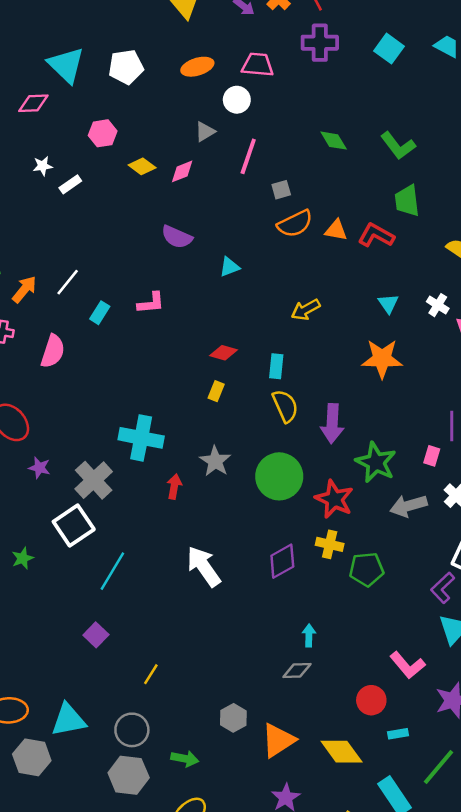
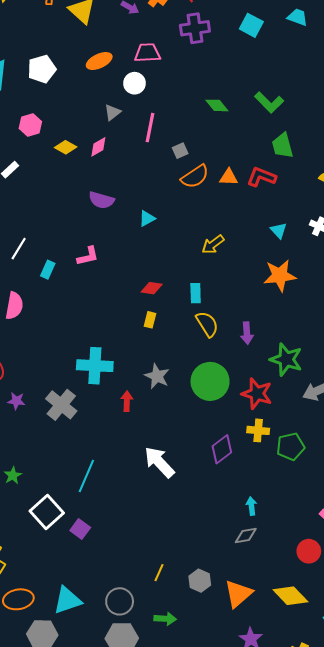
purple arrow: (332, 424) -> (247, 333), size x0.7
white square: (74, 525) -> (47, 512), moved
yellow line: (151, 674) -> (159, 573), moved

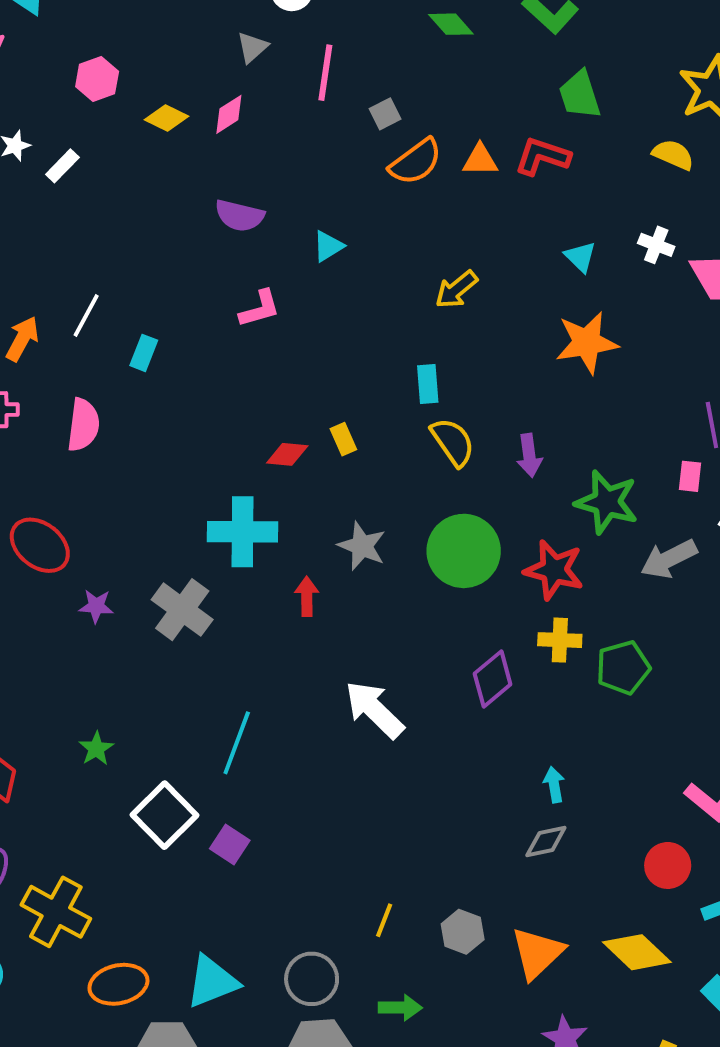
pink L-shape: (88, 256) -> (260, 309), moved
red diamond: (152, 288) -> (287, 454), moved
yellow rectangle: (150, 320) -> (343, 439), turned -35

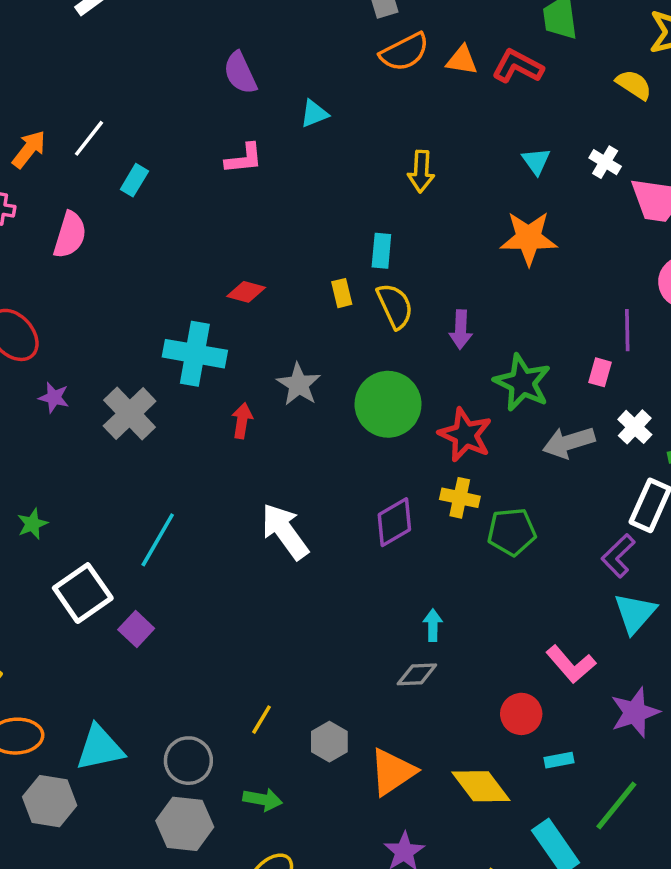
purple semicircle: (240, 216) -> (240, 73), turned 42
yellow arrow: (456, 290) -> (421, 171), turned -57
yellow rectangle: (343, 439) -> (342, 293), moved

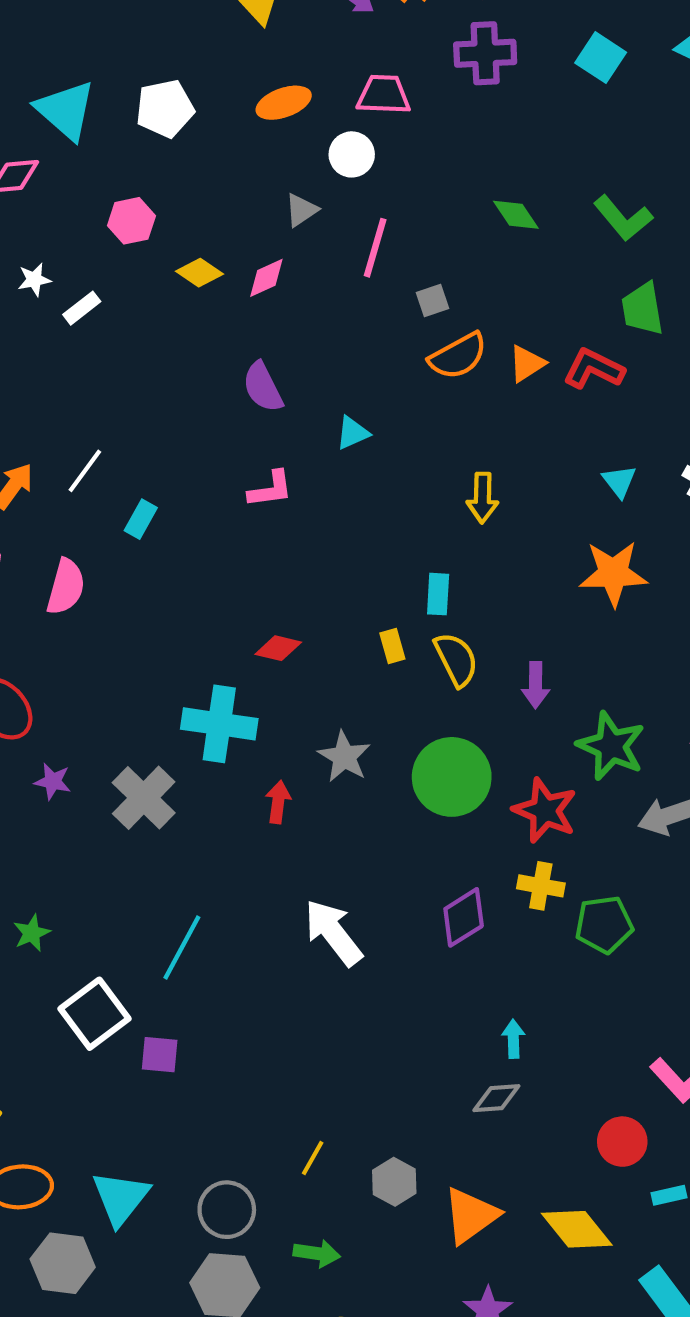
orange triangle: (462, 60) -> (527, 364), turned -40
purple square: (136, 629) -> (160, 1055), turned -36
cyan triangle: (100, 748) -> (121, 1198), turned -38

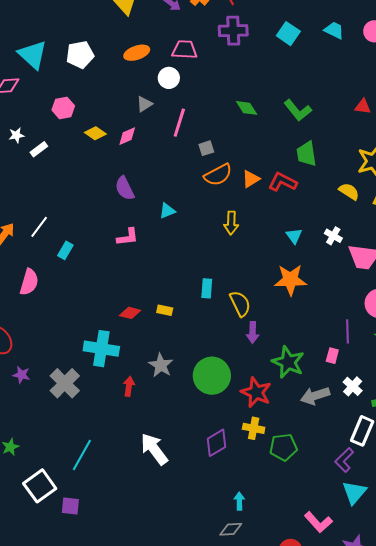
yellow arrow: (482, 498) -> (231, 223), moved
yellow rectangle: (392, 646) -> (165, 310), moved, turned -63
yellow semicircle: (456, 659) -> (240, 304), moved

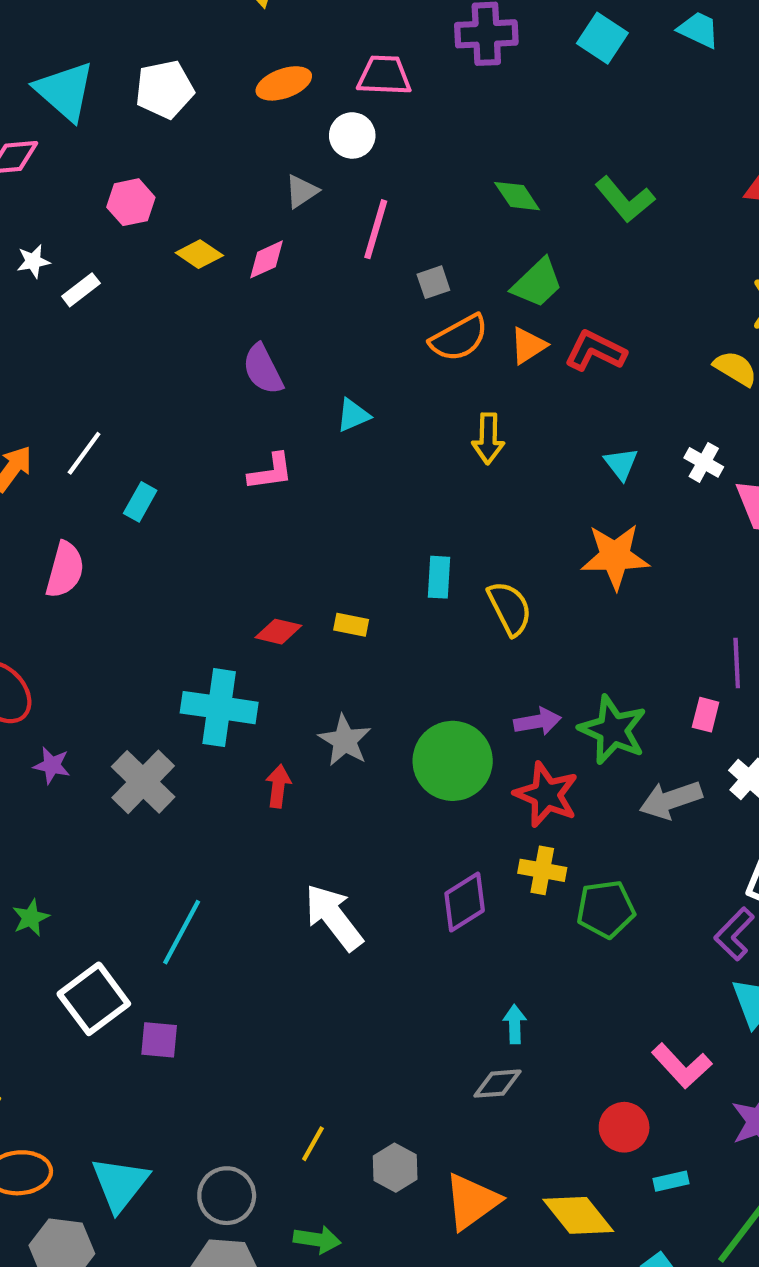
green trapezoid: (306, 154) -> (537, 283), moved, turned -124
purple arrow: (253, 332) -> (537, 722), moved, turned -100

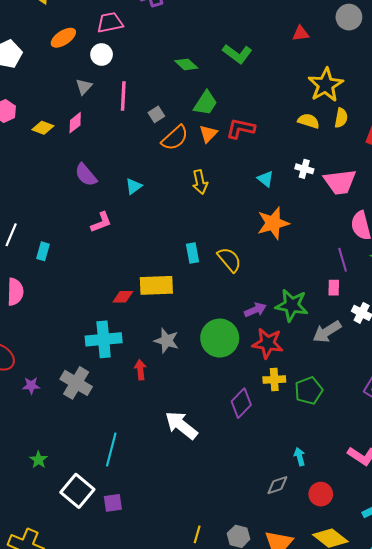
yellow rectangle: (351, 625) -> (156, 285), size x2.0
cyan arrow: (515, 1024) -> (300, 457), moved
red circle: (624, 1127) -> (321, 494), moved

